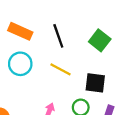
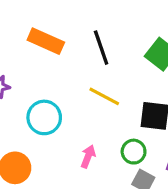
cyan circle: (20, 64) -> (44, 117), moved

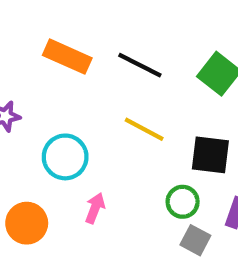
black line: (101, 48) -> (140, 65), turned -44
pink arrow: (88, 156) -> (95, 208), moved

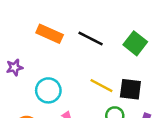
yellow line: (144, 129) -> (101, 86), moved

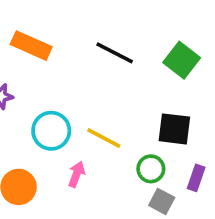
orange rectangle: (50, 34) -> (31, 46), moved
yellow line: (101, 86) -> (104, 138), moved

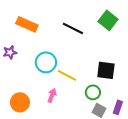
green square: (182, 60) -> (108, 20), moved
cyan circle: (51, 131) -> (46, 62), moved
purple rectangle: (196, 178) -> (118, 107), moved

